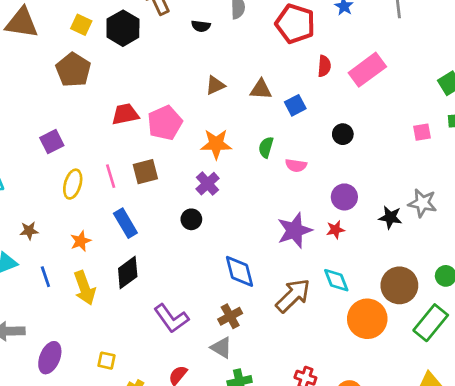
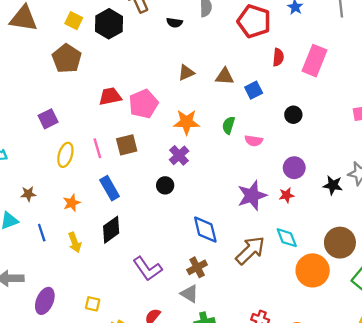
pink rectangle: (367, 70) -> (314, 61), turned -32
yellow arrow: (85, 288) -> (75, 242), size x0.7

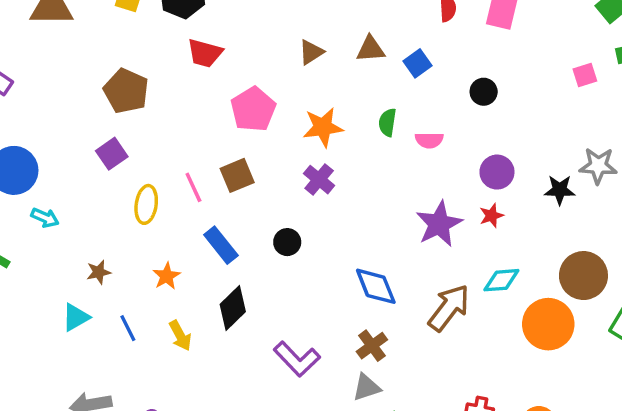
brown pentagon: (67, 59) -> (126, 91), moved
red trapezoid: (110, 96) -> (205, 53), moved, turned -145
black circle: (165, 185) -> (287, 242), moved
cyan diamond: (287, 238) -> (501, 280), turned -65
gray triangle: (190, 294) -> (366, 387), turned -42

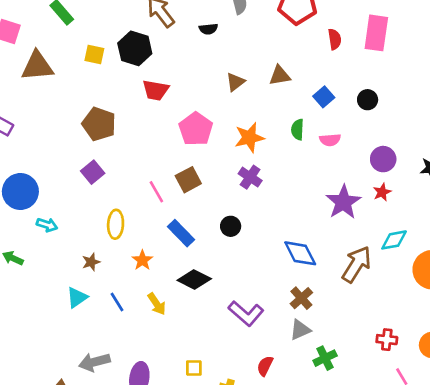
blue square: (418, 63) -> (324, 97), moved
yellow ellipse: (146, 204) -> (116, 224), moved
black diamond: (233, 308) -> (194, 280), turned 76

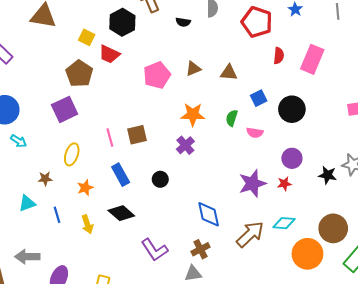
yellow square: (94, 54) -> (87, 37), moved
red trapezoid: (156, 90) -> (109, 54), moved
black circle: (368, 100) -> (292, 109), size x1.6
pink pentagon: (196, 129) -> (157, 75), moved
purple square: (93, 172) -> (65, 109), size x1.4

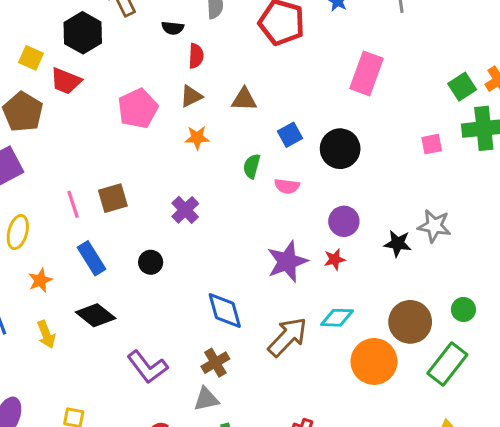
red semicircle: (279, 56) -> (196, 56), moved
orange star: (193, 114) -> (197, 138), moved, size x0.7

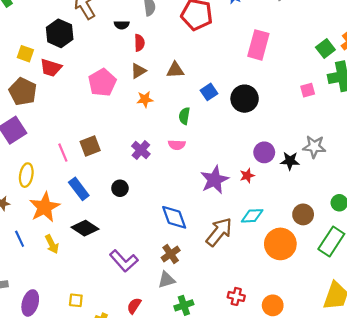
pink semicircle: (287, 186) -> (177, 145), moved
purple circle: (344, 221) -> (264, 152), moved
orange star: (40, 280) -> (45, 207), size x1.8
brown circle: (410, 322) -> (303, 214), size x0.7

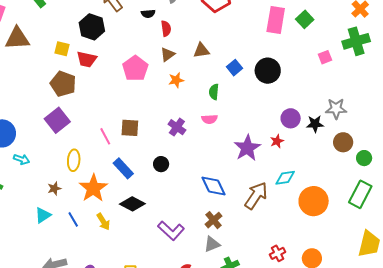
green square: (325, 49) -> (305, 19), moved
brown square: (90, 146) -> (130, 128), turned 30
brown circle: (303, 214) -> (343, 142), moved
red cross: (236, 296) -> (278, 253), turned -35

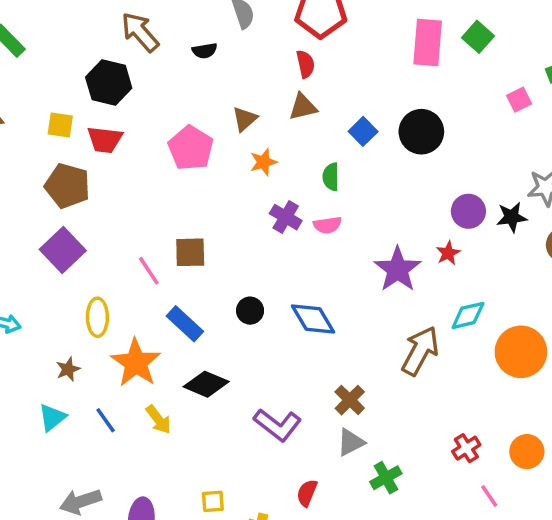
red semicircle: (166, 29) -> (305, 64), moved
purple cross: (177, 127) -> (286, 217), moved
blue diamond: (213, 186) -> (313, 319), moved

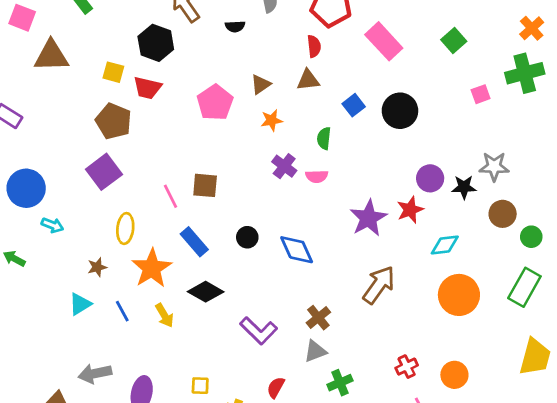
pink rectangle: (428, 42) -> (384, 41), moved, turned -54
red star: (448, 253) -> (410, 210), size x1.4
cyan diamond: (468, 315) -> (445, 245), moved

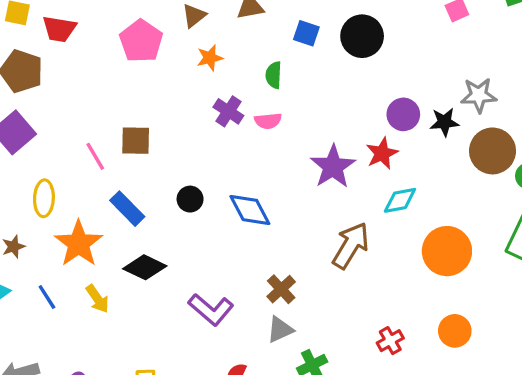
blue square: (354, 105) -> (306, 33), turned -30
brown circle: (503, 214) -> (493, 151), size x1.4
cyan diamond: (445, 245) -> (400, 200), moved
orange circle: (454, 375) -> (455, 331), moved

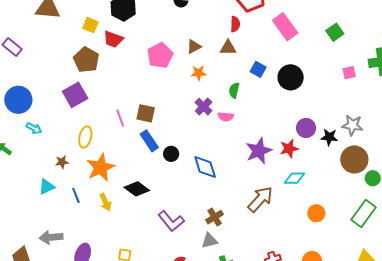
blue rectangle: (127, 209) -> (149, 141), moved
orange circle: (447, 251) -> (316, 213), size x0.6

